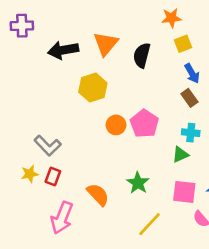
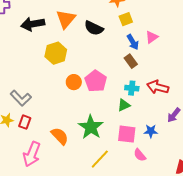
black semicircle: (142, 55) -> (94, 28), turned -78
green star: (138, 183) -> (91, 127), size x1.4

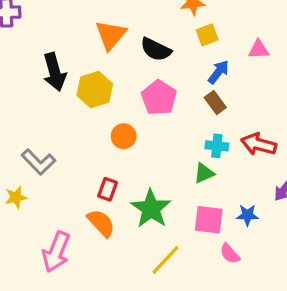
black arrow: (33, 24) -> (54, 72), moved, turned -95
pink triangle: (152, 37) -> (259, 49), moved, turned 32
blue arrow: (133, 42) -> (218, 72), turned -112
pink pentagon: (96, 81) -> (159, 98), moved
red rectangle: (25, 122) -> (108, 189), moved

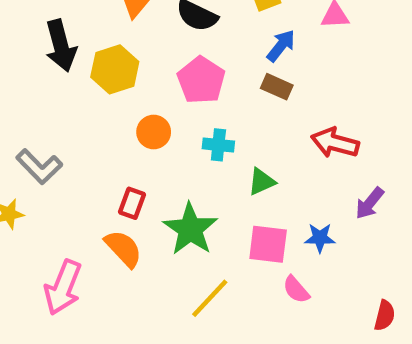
brown rectangle: (215, 102) -> (277, 87), turned -30
cyan cross: (217, 146) -> (218, 145), moved

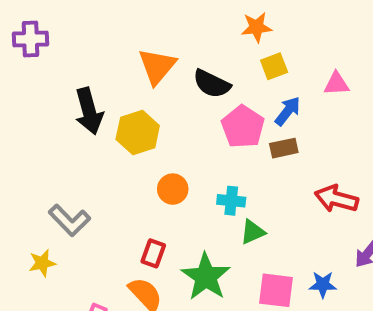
pink pentagon: (201, 80) -> (243, 127), moved
brown rectangle: (277, 87) -> (284, 148), turned -36
green triangle: (262, 182) -> (253, 232), moved

